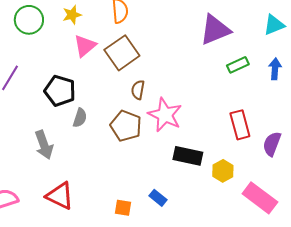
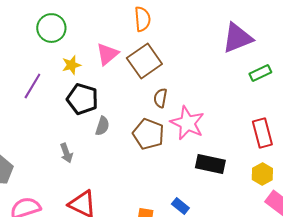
yellow star: (72, 15) -> (71, 65), moved
gray arrow: (44, 145) -> (66, 153), size x0.7
yellow hexagon: (223, 171) -> (262, 174), moved

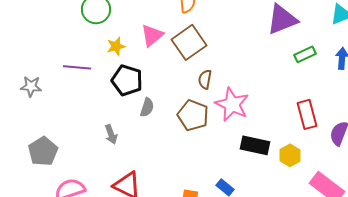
purple line: (32, 86) -> (77, 67), turned 64
yellow hexagon: (262, 174) -> (290, 155), moved

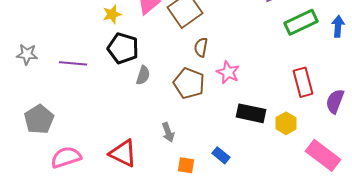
green rectangle: (305, 54) -> (301, 22), size x1.5
purple line: (77, 67) -> (73, 63), moved
pink star: (232, 104) -> (228, 72), size x0.7
gray arrow: (111, 134) -> (168, 132), moved

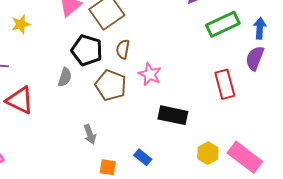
yellow star: (112, 14) -> (21, 24), moved
black pentagon: (123, 48) -> (87, 50), moved
purple semicircle: (335, 101) -> (255, 58), moved
yellow hexagon: (286, 123) -> (208, 153), moved
red triangle: (123, 153) -> (20, 100), moved

